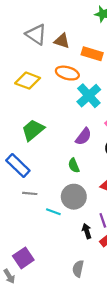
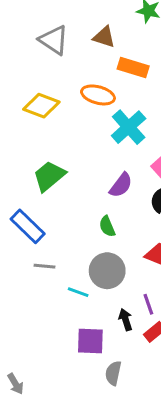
brown triangle: (62, 41) -> (104, 37), moved
purple square: (23, 258) -> (90, 341), moved, turned 36

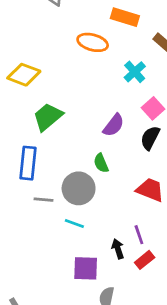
yellow diamond: (41, 106) -> (24, 75), moved
cyan cross: (129, 127) -> (135, 72), moved, size x0.7
blue rectangle: (28, 226) -> (28, 163), turned 52
gray circle: (107, 271) -> (79, 188), moved

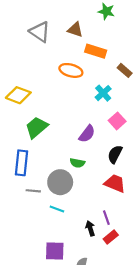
black semicircle: (150, 138) -> (115, 154), moved
green semicircle: (101, 163) -> (77, 163), turned -56
purple square: (86, 268) -> (55, 251), moved

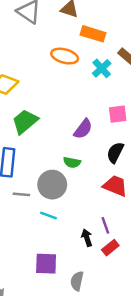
cyan cross: (103, 93) -> (102, 68), moved
pink square: (117, 121) -> (118, 114), turned 35

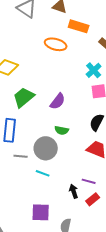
cyan cross: (102, 68) -> (94, 70), moved
purple semicircle: (83, 129) -> (58, 101), moved
purple line: (105, 225) -> (89, 181), turned -56

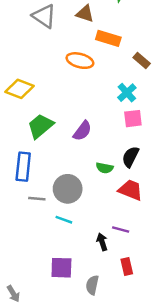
green semicircle: (62, 130) -> (105, 168), moved
red rectangle: (93, 199) -> (127, 267), moved, turned -64

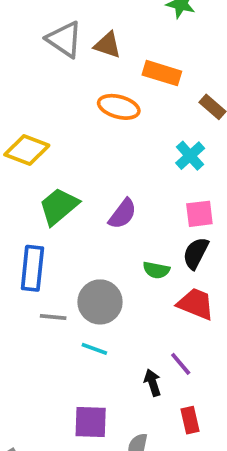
brown triangle: (85, 14) -> (108, 45), moved
pink square: (133, 119) -> (199, 214), moved
purple line: (121, 230) -> (181, 364), turned 35

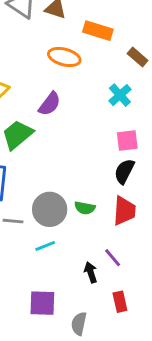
purple semicircle: (123, 214) -> (50, 104), moved
green semicircle: (156, 270) -> (85, 208), moved
red trapezoid: (196, 304) -> (124, 211), turned 72
cyan line: (94, 349) -> (45, 246), turned -42

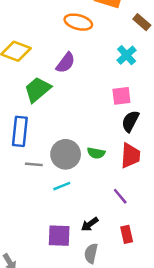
pink square: (127, 140) -> (121, 96), moved
black arrow: (91, 272) -> (90, 224), moved, turned -108

